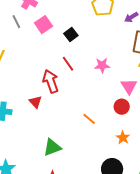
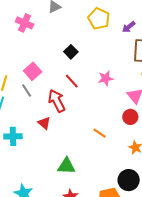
gray line: (16, 22) -> (27, 91), moved
pink square: (43, 25) -> (33, 71), moved
green triangle: (52, 147) -> (66, 166), turned 30

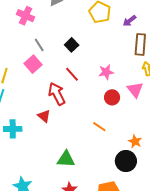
gray line: (27, 91) -> (39, 45), moved
red circle: (130, 117) -> (112, 97), moved
black circle: (129, 180) -> (126, 161), moved

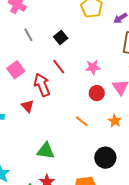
pink square: (33, 64) -> (16, 70), moved
orange star: (135, 141) -> (115, 121), moved

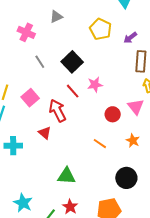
black square: (61, 37) -> (72, 62), size x1.5
pink star: (93, 67) -> (95, 85), moved

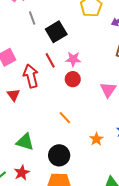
gray line: (40, 62) -> (32, 18), moved
red circle: (113, 114) -> (73, 79), moved
orange star: (133, 141) -> (96, 139), moved
black circle: (126, 178) -> (59, 155), moved

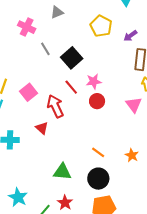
orange line: (65, 118) -> (98, 152), moved

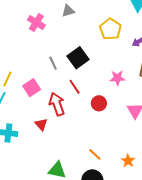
gray line: (45, 49) -> (53, 63), moved
pink star: (94, 81) -> (117, 78), moved

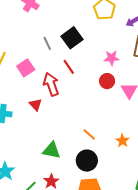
red circle: (99, 103) -> (107, 81), moved

